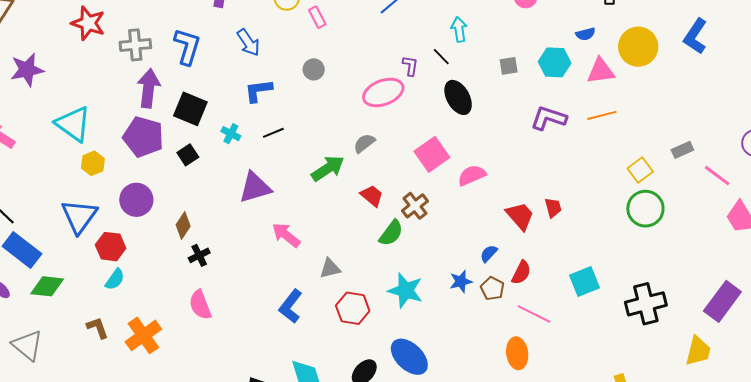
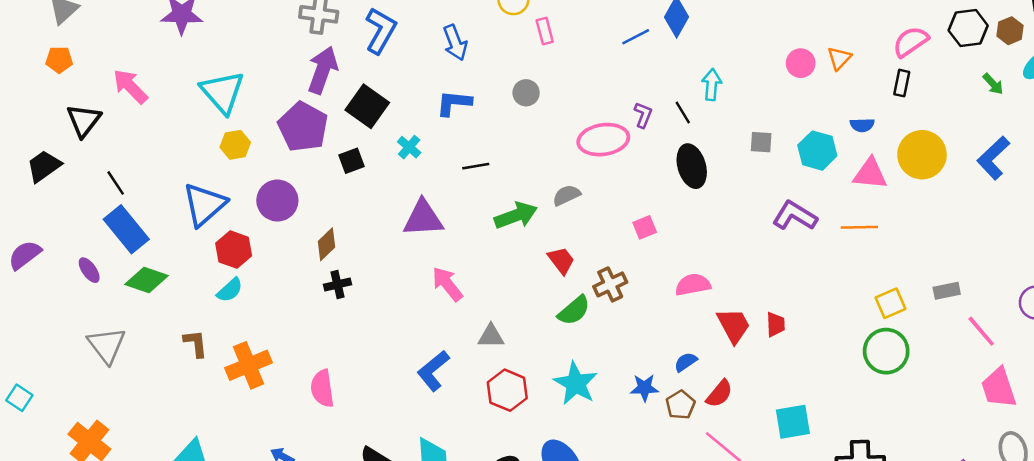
black line: (273, 133) -> (476, 166), moved
pink square: (432, 154) -> (645, 227), size x0.6
pink semicircle: (472, 175) -> (693, 285), moved
pink semicircle: (200, 305) -> (322, 388), moved

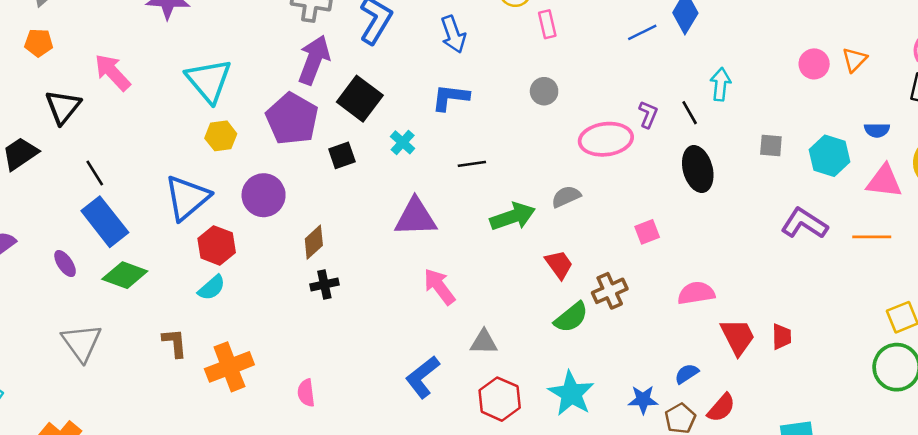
gray circle: (526, 93) -> (544, 91), moved
pink semicircle: (322, 388) -> (306, 393), size x0.7

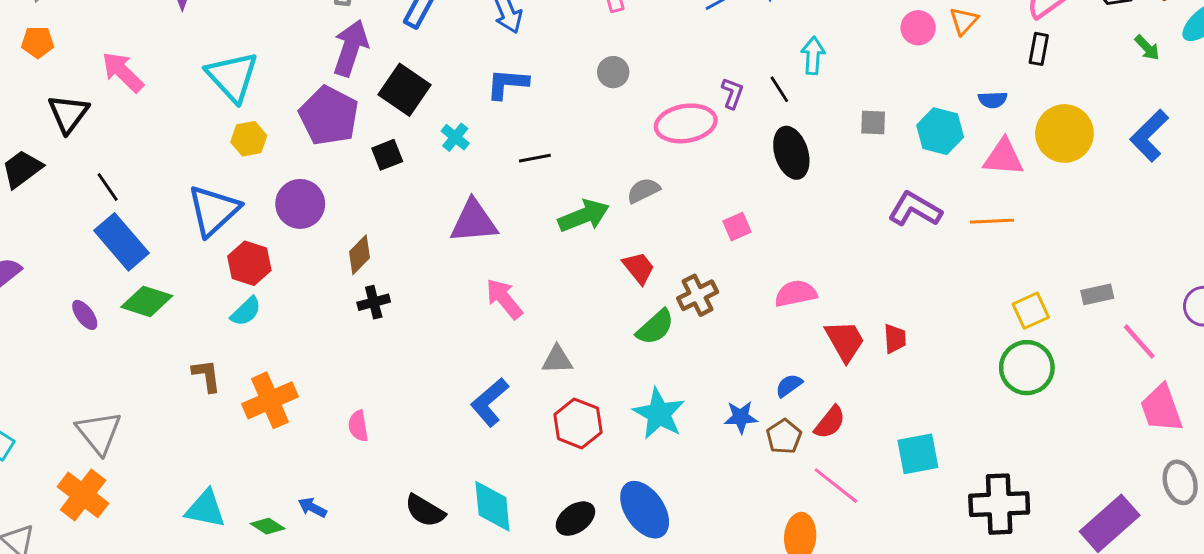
purple ellipse: (65, 264) -> (85, 315), moved
gray triangle: (82, 343) -> (99, 433), moved

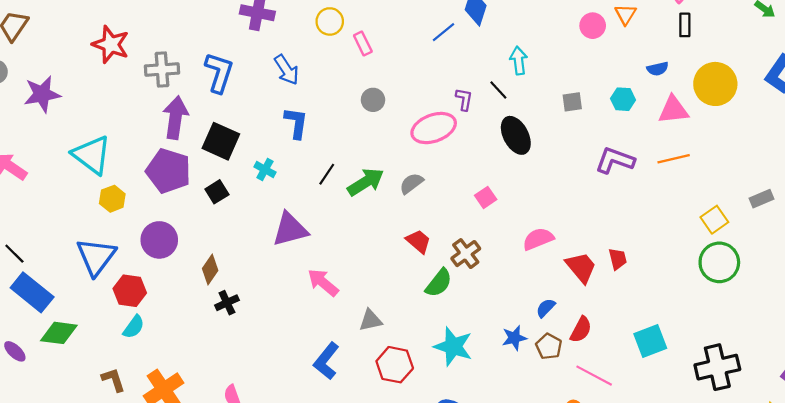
blue L-shape: (507, 84) -> (296, 123), turned 104
cyan hexagon: (940, 131) -> (623, 99), size x0.7
black line: (535, 158) -> (327, 174), turned -35
green arrow: (584, 216) -> (366, 182), moved

